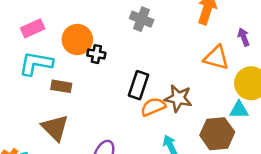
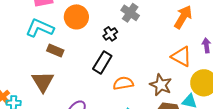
black cross: (96, 54) -> (110, 34), moved, turned 32
black rectangle: (139, 85) -> (102, 62), moved
brown star: (178, 98) -> (161, 85), moved

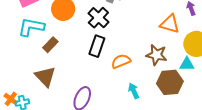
black cross: (110, 34) -> (98, 18), size x1.5
brown rectangle: (55, 50) -> (50, 45), turned -56

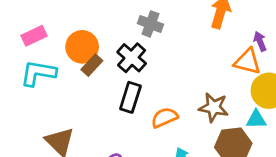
orange triangle: (170, 24) -> (248, 62), moved
brown rectangle: (50, 45) -> (92, 65), moved

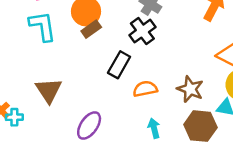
black cross: (132, 58) -> (142, 31), moved
cyan L-shape: (38, 73) -> (43, 26), turned 60

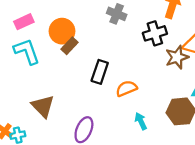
black cross: (142, 31) -> (155, 33), moved, turned 30
brown star: (190, 89) -> (177, 57), moved, turned -30

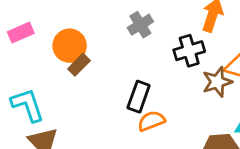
gray cross: (117, 14) -> (140, 25), turned 36
cyan L-shape: (27, 51) -> (28, 105), moved
black rectangle: (100, 72) -> (139, 97), moved

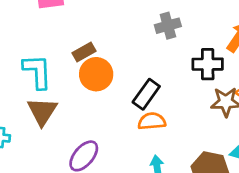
orange circle: (70, 46) -> (96, 74), moved
brown rectangle: (79, 65) -> (84, 52), moved

